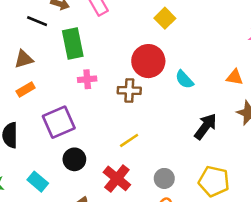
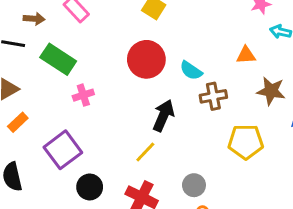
green rectangle: (73, 44) -> (58, 59), turned -32
brown cross: (129, 90) -> (213, 96), moved
black arrow: (205, 126) -> (163, 116), moved
yellow pentagon: (214, 181) -> (246, 142), moved

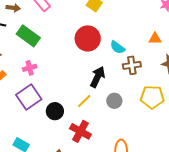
pink cross: (83, 95) -> (30, 68), moved
gray circle: (194, 185) -> (114, 101), moved
black circle: (90, 187) -> (55, 111), moved

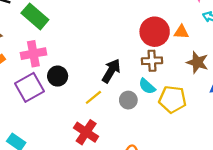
red circle: (88, 38) -> (155, 32), moved
cyan semicircle: (117, 47) -> (147, 86), moved
pink cross: (30, 68) -> (33, 54), size x1.5
black circle: (55, 111) -> (58, 76), moved

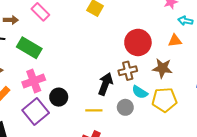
orange triangle: (181, 32) -> (175, 41), moved
brown cross: (152, 61) -> (128, 71), moved
brown star: (197, 62) -> (162, 68), moved
yellow line: (93, 97) -> (94, 110), turned 49

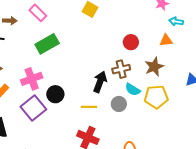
red circle: (138, 42) -> (131, 42), size x0.6
green rectangle: (29, 48) -> (47, 44), moved, turned -60
brown star: (162, 68) -> (154, 67), turned -30

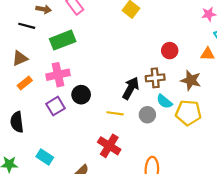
green rectangle: (47, 44) -> (63, 40), moved
brown star: (154, 67) -> (191, 80), turned 30
purple square: (33, 108) -> (55, 106), size x0.7

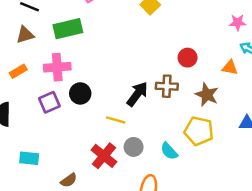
brown triangle: (20, 58) -> (25, 35), moved
cyan semicircle: (164, 101) -> (169, 151), moved
gray circle: (147, 115) -> (134, 147), moved
cyan rectangle: (45, 157) -> (29, 158), turned -35

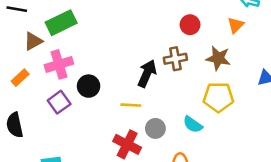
brown triangle: (25, 35) -> (33, 41), moved
orange triangle: (230, 68) -> (236, 25), turned -42

